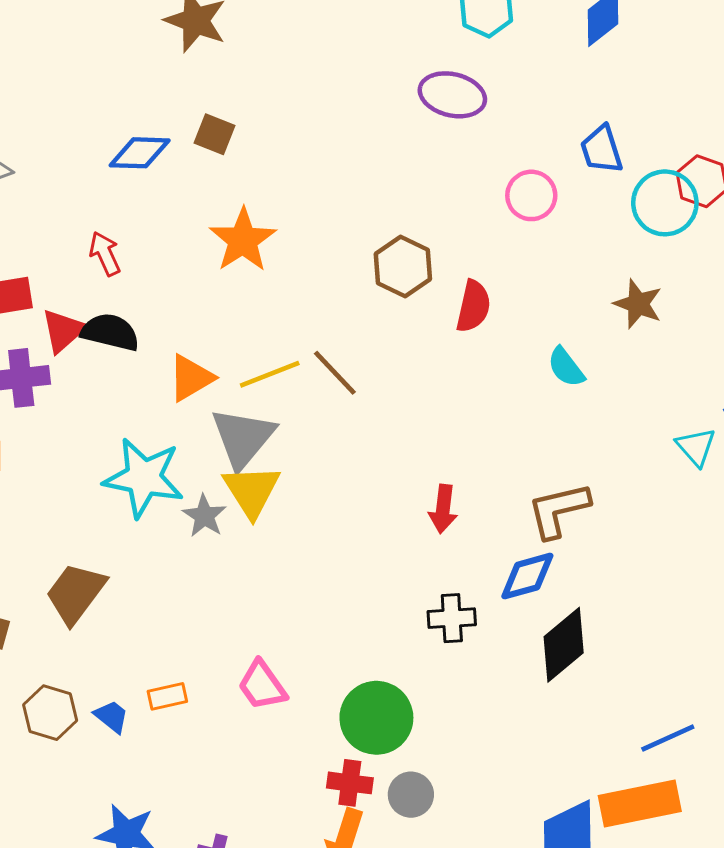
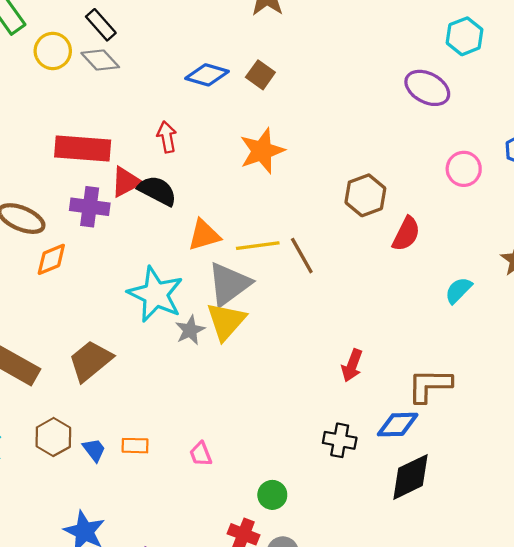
cyan semicircle: (566, 367) -> (458, 290), turned 68
pink trapezoid: (262, 685) -> (201, 454), size x0.7
green circle: (376, 718) -> (272, 495), size x0.6

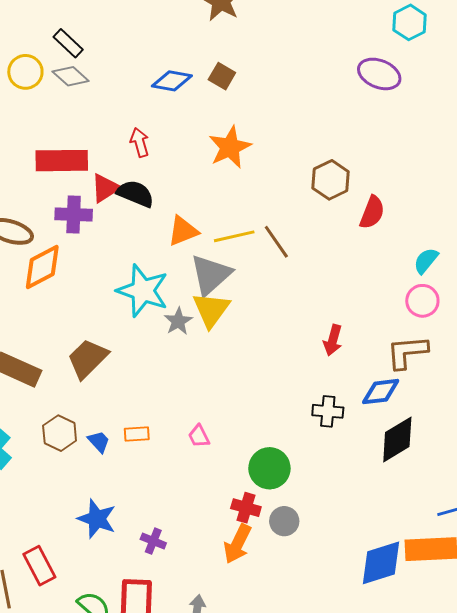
pink circle: (464, 169) -> (422, 301), moved
orange diamond: (51, 259) -> (42, 267), size x1.4
green circle: (272, 495) -> (269, 468), size x1.5

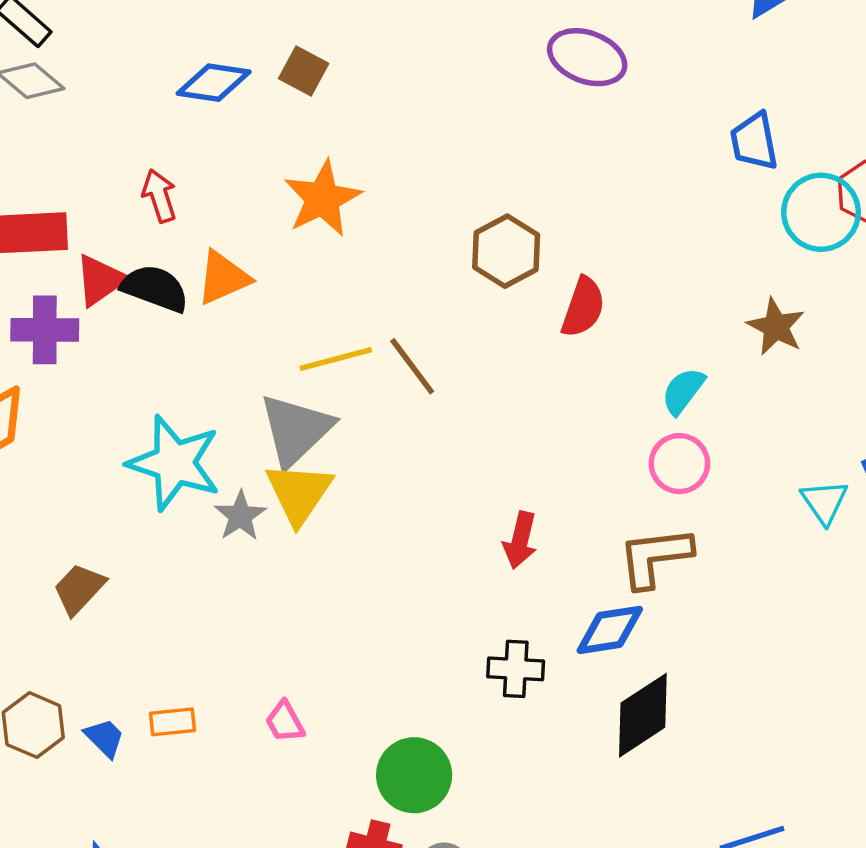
orange triangle: (183, 231) -> (223, 278), moved
brown trapezoid: (88, 359) -> (79, 589), size x0.7

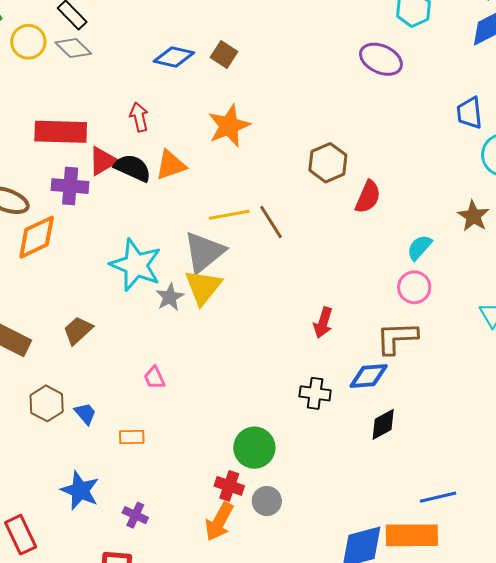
black diamond: (643, 715) -> (383, 424), size x0.7
orange rectangle: (173, 722) -> (132, 437), moved
pink trapezoid: (285, 722) -> (154, 378), moved

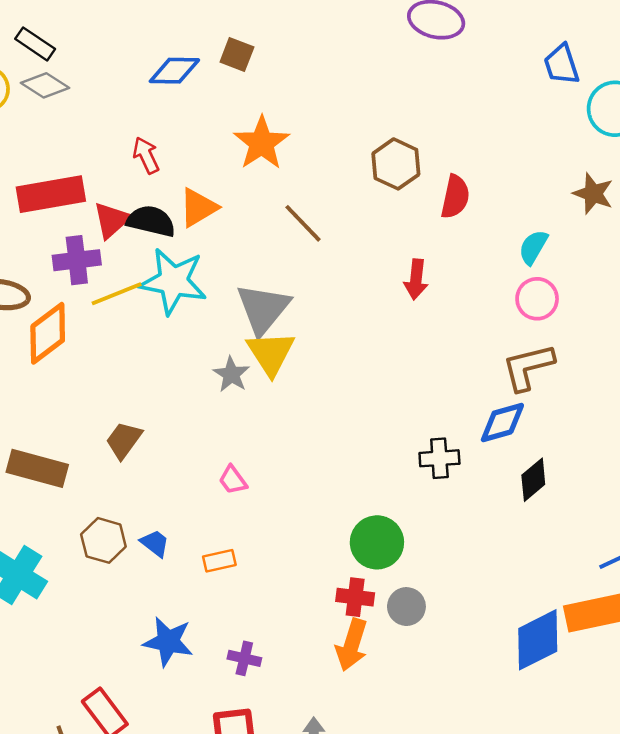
yellow line: (229, 215) -> (117, 294), moved
brown line: (271, 222) -> (303, 223), moved
cyan star: (136, 265) -> (173, 281), moved
red arrow: (323, 323) -> (416, 279), moved

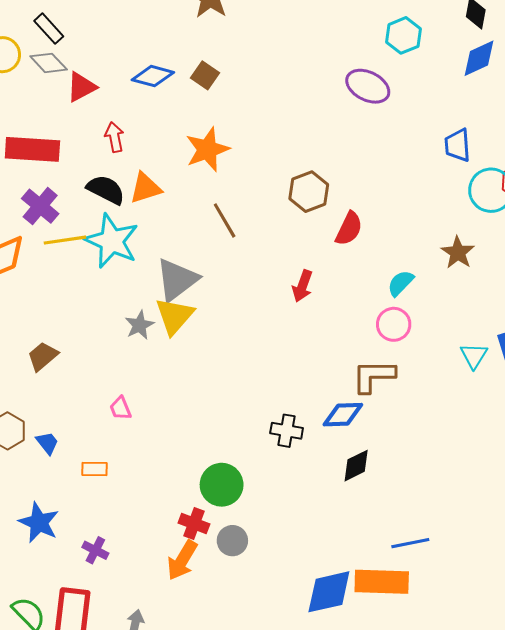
red triangle: (112, 220) -> (81, 87), moved
purple cross: (77, 260) -> (40, 206), turned 33

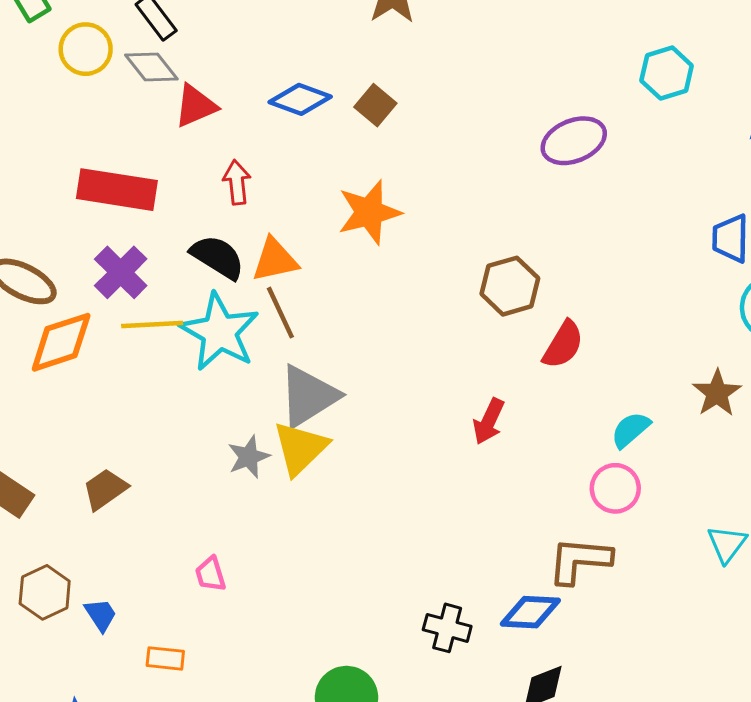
purple ellipse: (368, 86) -> (574, 141), moved, turned -54
brown line: (225, 220) -> (280, 313), moved

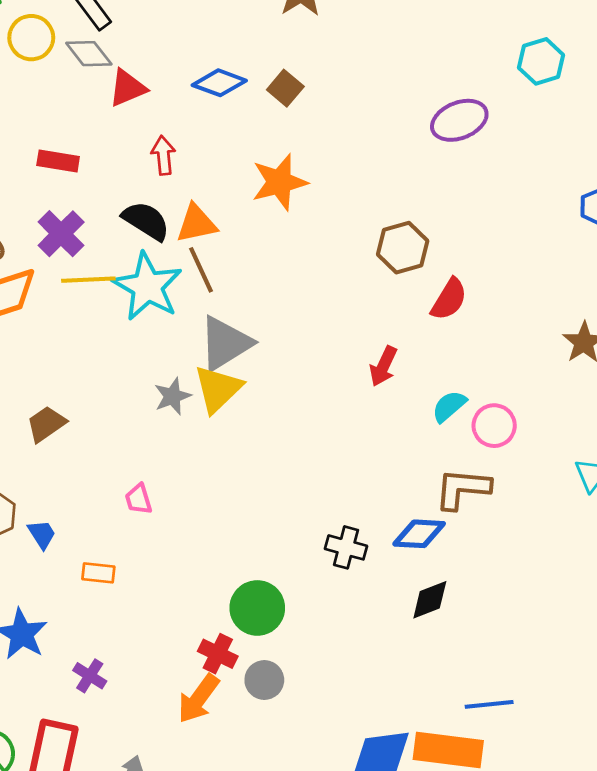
red rectangle: (117, 190) -> (58, 161), size x0.6
cyan semicircle: (631, 430) -> (449, 406), moved

